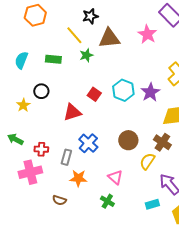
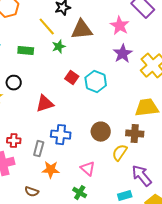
purple star: (150, 92) -> (123, 54), moved
red square: (94, 94) -> (72, 78), moved
brown cross: (162, 142) -> (135, 134), turned -30
blue cross: (88, 143) -> (61, 135), turned -36

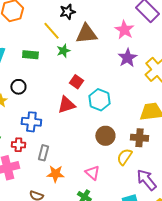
cyan hexagon: (96, 82) -> (99, 100), moved
red triangle: (45, 104) -> (66, 105), moved
blue cross: (61, 135) -> (31, 122), moved

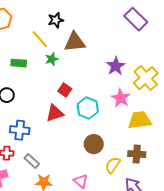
pink star: (124, 30) -> (121, 98), moved
brown cross: (139, 138) -> (137, 154), moved
gray rectangle: (43, 153) -> (32, 161), turned -63

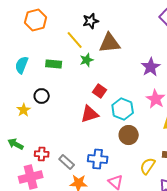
blue cross: (20, 130) -> (98, 159), moved
brown circle: (94, 144) -> (129, 135), moved

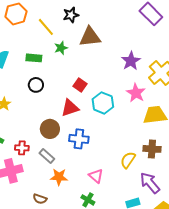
yellow line: (75, 40) -> (46, 27), moved
green star: (87, 60) -> (61, 48), moved
black circle: (42, 96) -> (36, 85), moved
brown circle: (129, 135) -> (50, 129), moved
blue cross: (98, 159) -> (79, 139), moved

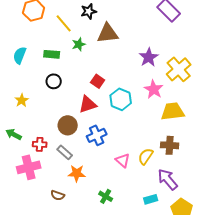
blue cross: (79, 139) -> (97, 135), turned -30
pink triangle: (96, 176) -> (123, 160), moved

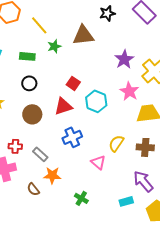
black star: (89, 11) -> (107, 13), moved
brown circle: (68, 125) -> (32, 114), moved
yellow semicircle: (146, 156) -> (116, 143), moved
brown semicircle: (58, 195) -> (33, 189), moved, turned 32

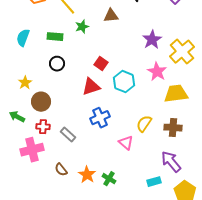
brown triangle: (83, 35) -> (111, 16), size x0.7
brown circle: (32, 114) -> (41, 102), moved
orange star: (52, 175) -> (87, 175), moved, turned 30

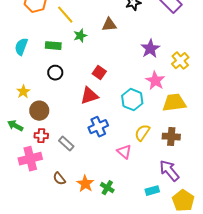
yellow cross: (182, 52) -> (180, 61), size x0.7
cyan hexagon: (124, 82) -> (132, 100), moved

